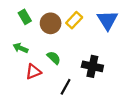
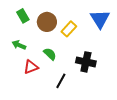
yellow rectangle: (74, 20) -> (69, 29), moved

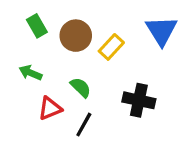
black line: (61, 81) -> (84, 125), moved

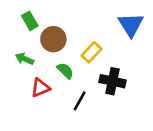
brown circle: (76, 36) -> (53, 39), moved
yellow rectangle: (111, 47) -> (91, 52), moved
black line: (84, 125) -> (80, 101), moved

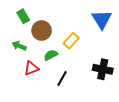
green semicircle: (65, 71) -> (51, 55), turned -72
black cross: (112, 81) -> (103, 69), moved

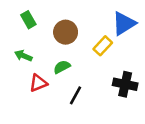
blue triangle: (102, 19) -> (124, 23), turned 30
brown circle: (42, 31) -> (66, 32), moved
yellow rectangle: (71, 41) -> (103, 46), moved

